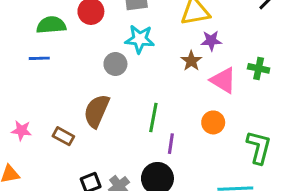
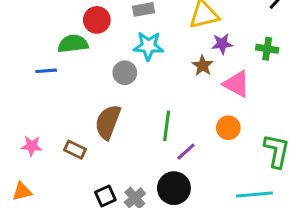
green semicircle: (51, 25) -> (73, 44), moved
green cross: (259, 68) -> (267, 49), moved
purple line: (171, 144) -> (186, 152), turned 42

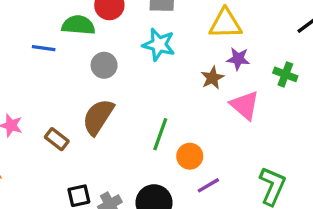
gray circle: (125, 73) -> (104, 65), moved
orange circle: (228, 128) -> (190, 156), moved
purple line: (186, 152) -> (208, 185), moved

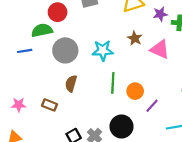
cyan star: (159, 45) -> (103, 51), moved
purple star: (238, 59) -> (160, 14), moved
gray circle: (104, 65) -> (65, 50), size x1.5
brown semicircle: (98, 117) -> (71, 84), size x0.7

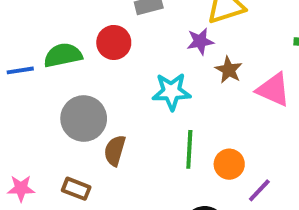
red circle: (58, 12) -> (114, 42), moved
purple star: (160, 14) -> (200, 41), moved
gray circle: (65, 50) -> (84, 118), moved
blue line: (25, 51) -> (20, 70), moved

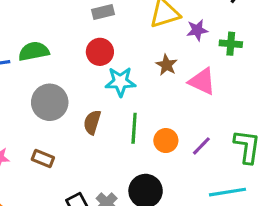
purple star: (200, 41) -> (197, 30), moved
red circle: (114, 42) -> (100, 52), moved
brown semicircle: (115, 150) -> (92, 122), moved
purple line: (259, 190) -> (201, 146), moved

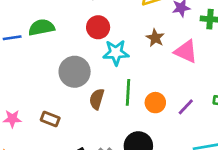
gray circle: (50, 102) -> (75, 72), moved
brown semicircle: (92, 122) -> (97, 99), moved

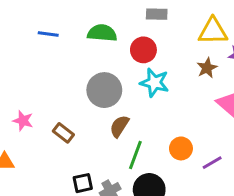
green semicircle: (41, 27) -> (102, 33), moved
brown star: (155, 38) -> (207, 68), moved
green line: (128, 92) -> (135, 155), moved

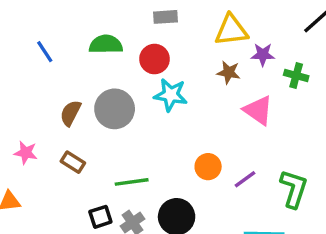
blue line: (48, 34) -> (45, 52), turned 54
brown star: (207, 68) -> (229, 72), turned -30
brown semicircle: (119, 126) -> (71, 113), moved
green line: (135, 155) -> (132, 182), moved, turned 68

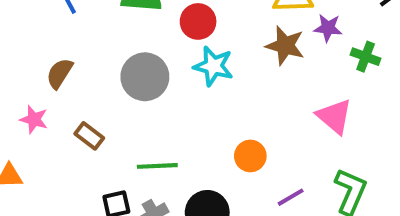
brown star: (229, 72) -> (285, 46), size x1.4
pink triangle: (258, 110) -> (334, 116), moved
brown semicircle: (71, 113) -> (60, 73), moved
purple line: (245, 179) -> (291, 197), moved

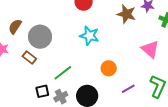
cyan star: (213, 66) -> (89, 36), moved
gray circle: (145, 77) -> (40, 37), moved
green line: (157, 166) -> (63, 73), turned -36

